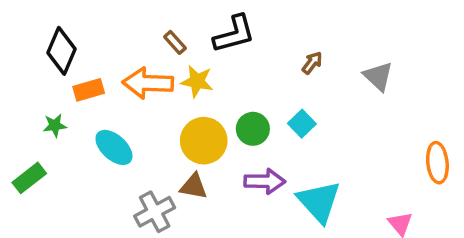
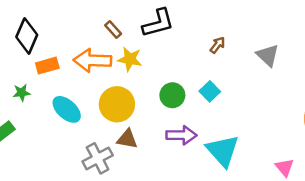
yellow circle: (204, 141) -> (117, 104), moved

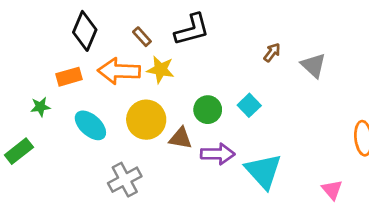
black diamond: (27, 36) -> (85, 31), moved
brown arrow: (217, 45) -> (272, 52), moved
brown triangle: (127, 139) -> (181, 138), moved

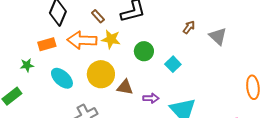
green circle: (208, 110) -> (144, 51), moved
purple arrow: (218, 154) -> (151, 98), size x0.7

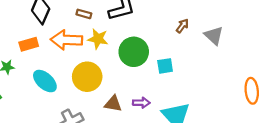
brown rectangle: (98, 16) -> (84, 14), turned -32
green circle: (144, 51) -> (134, 52), size x1.4
cyan square: (173, 64) -> (165, 66), turned 35
brown triangle: (125, 87) -> (113, 104), moved

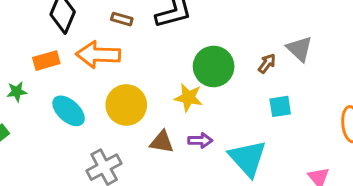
brown arrow: (182, 26) -> (267, 64), moved
yellow star: (98, 39) -> (188, 98), moved
green circle: (134, 52) -> (214, 66), moved
cyan square: (165, 66) -> (280, 106), moved

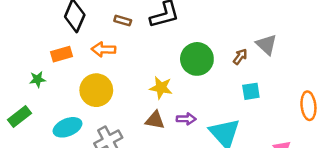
orange arrow: (98, 55) -> (103, 49), size x0.7
yellow star: (188, 98) -> (161, 88), moved
yellow circle: (126, 105) -> (96, 90), moved
cyan ellipse: (69, 111) -> (67, 127), moved, turned -64

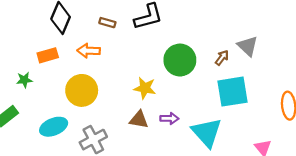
cyan square: (251, 91) -> (233, 92), size x1.8

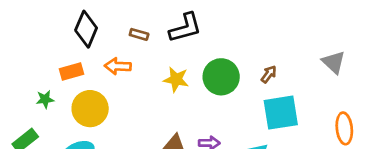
gray triangle: (248, 46) -> (334, 62), moved
yellow star: (145, 88) -> (176, 79), moved
yellow circle: (82, 90) -> (90, 109), moved

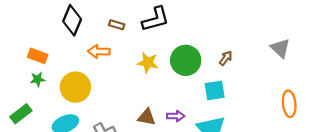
orange rectangle: (72, 72) -> (38, 56), moved, turned 36
cyan square: (281, 113) -> (215, 90), moved, size x0.7

